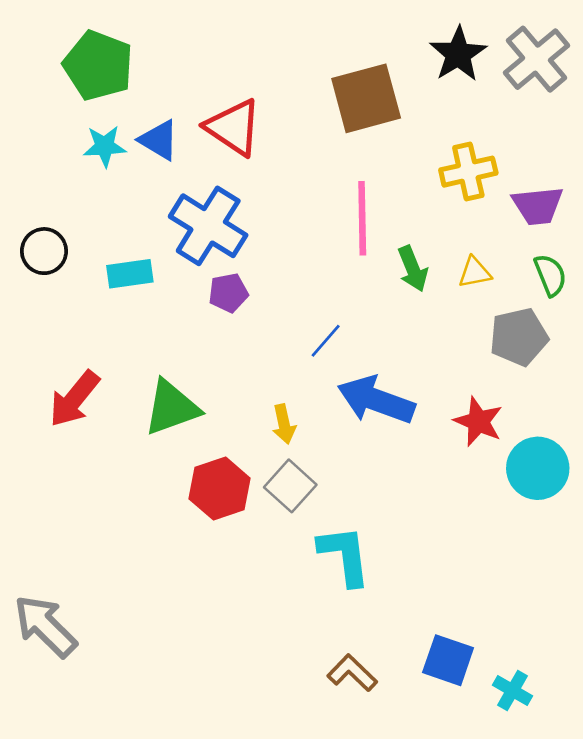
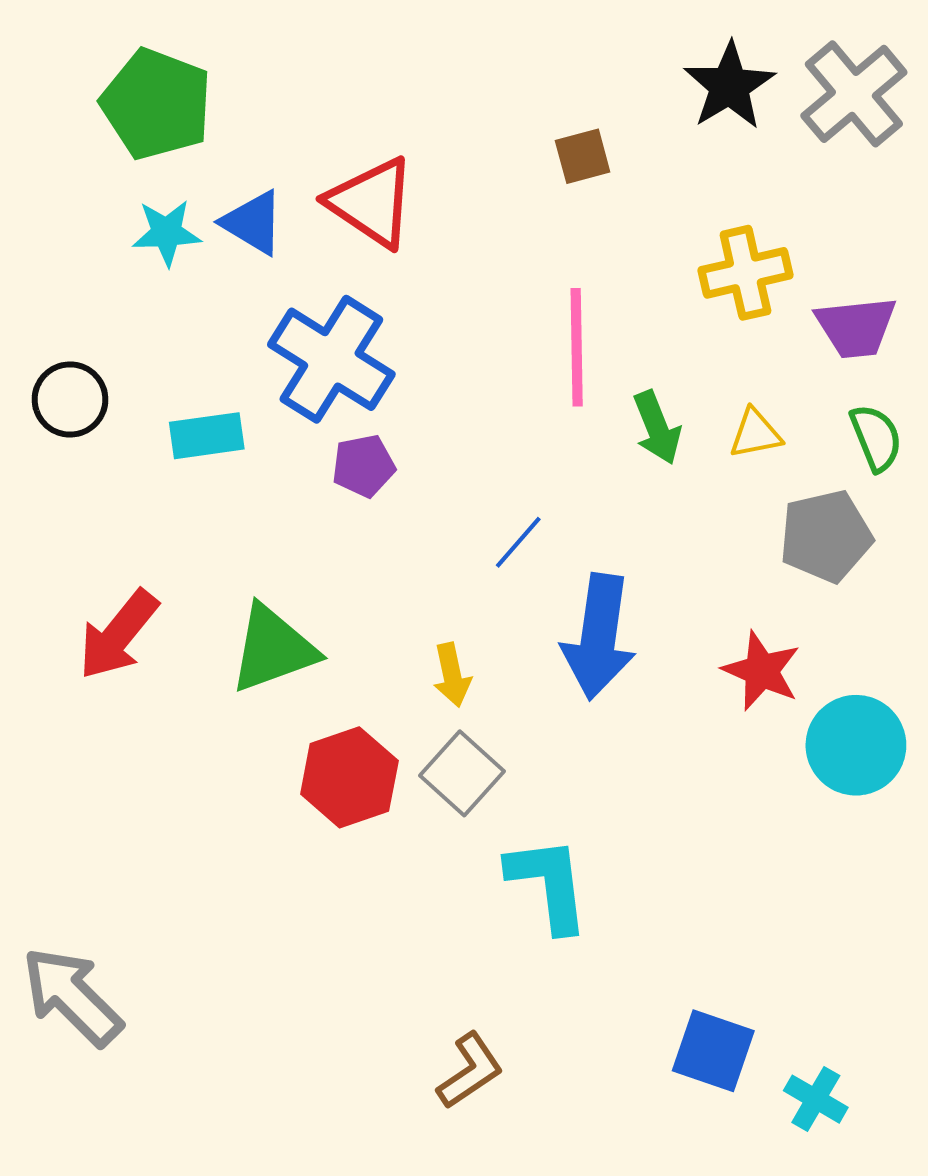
brown square: (366, 98) -> (583, 156), size x0.5
blue arrow: (376, 400) -> (599, 637), turned -102
brown L-shape: (352, 673) -> (470, 1071), moved, turned 102

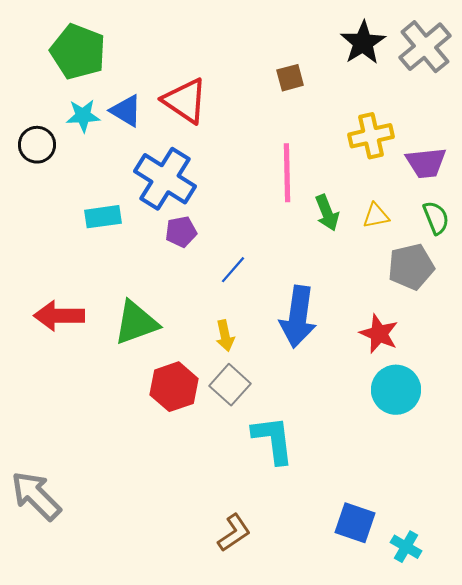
black circle: (70, 399) -> (37, 145), moved
blue line: (518, 542) -> (233, 270), moved
red arrow: (118, 635) -> (59, 316), turned 51
cyan circle: (856, 745) -> (396, 390), moved

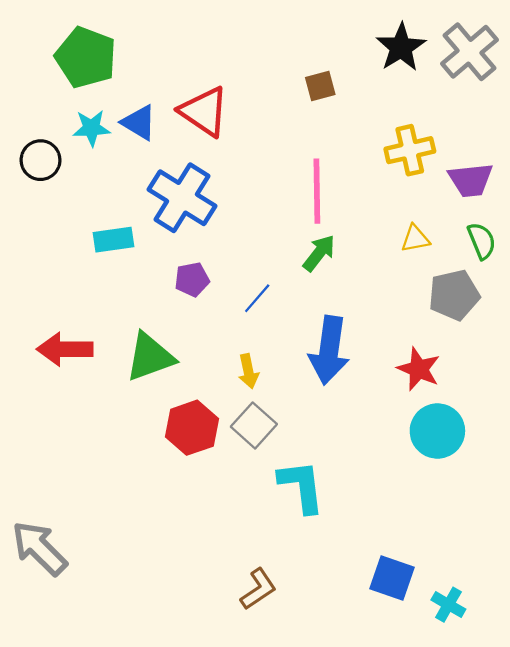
green arrow: (327, 213) -> (319, 253), moved, turned -120
purple pentagon: (181, 232) -> (192, 280), moved

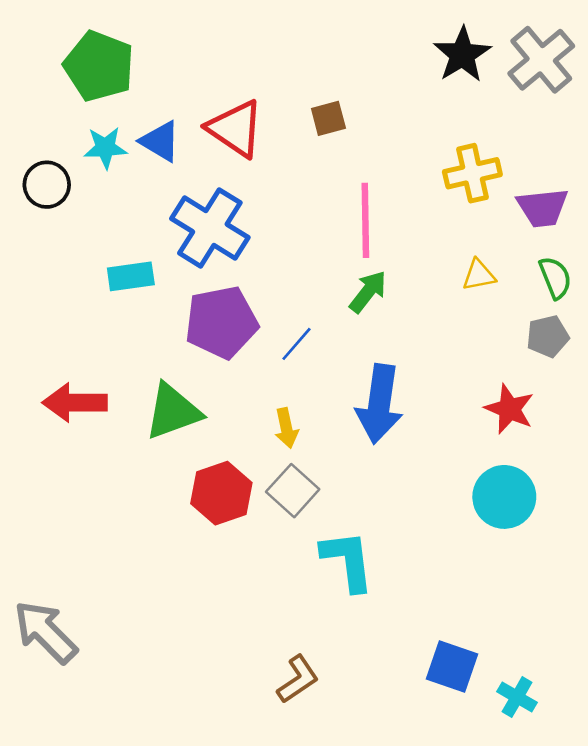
brown square: (320, 86) -> (328, 118), moved
purple pentagon: (192, 280) -> (221, 322), size x1.8
gray pentagon: (454, 295) -> (548, 336), moved, size x0.7
red star: (419, 369) -> (509, 409), moved

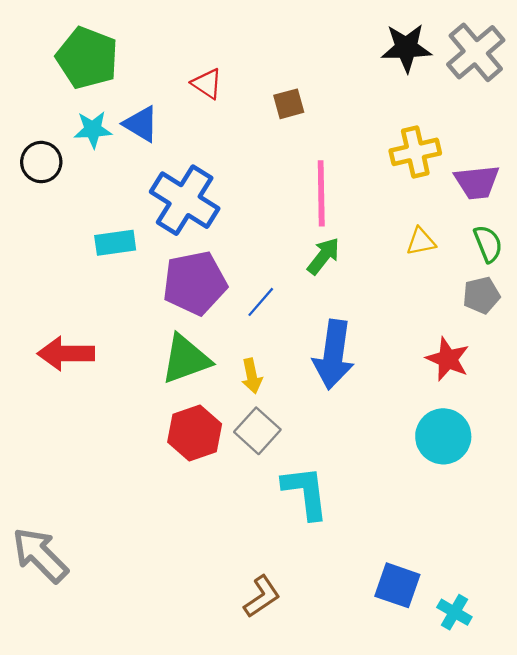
black star: (462, 55) -> (406, 48), turned 30
red triangle: (235, 129) -> (207, 84), moved, size x0.6
green triangle: (173, 412) -> (186, 359), moved

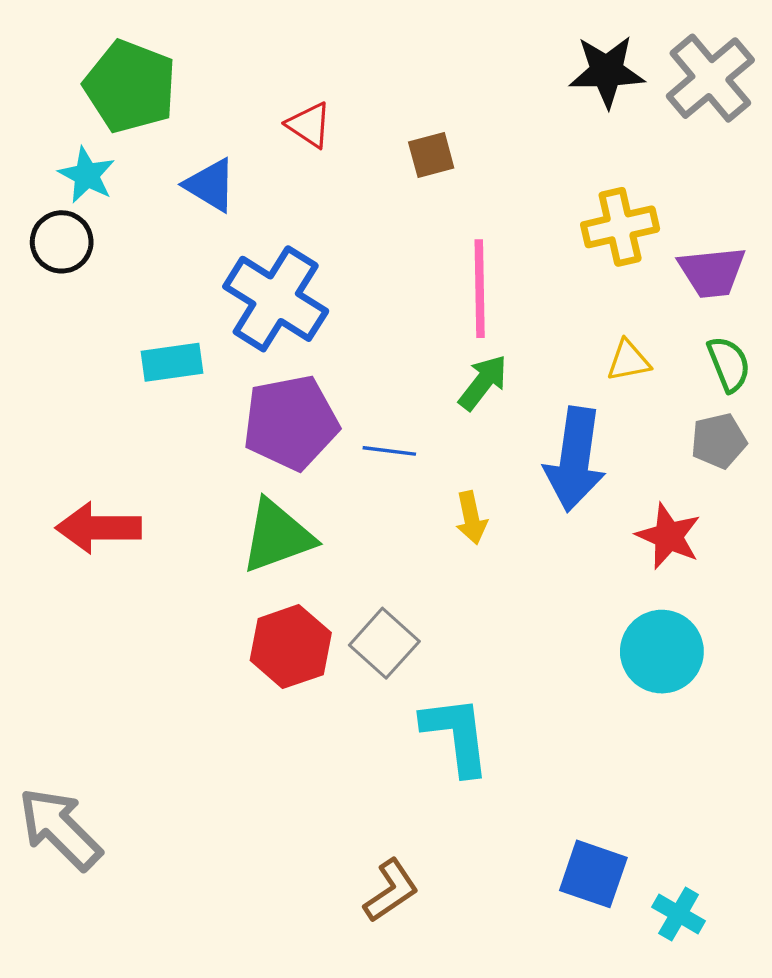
cyan star: (93, 130) -> (87, 175), moved, turned 30
blue line: (261, 302) -> (389, 451), turned 56
blue arrow: (334, 355) -> (575, 459), moved
yellow arrow: (252, 376) -> (471, 518), moved

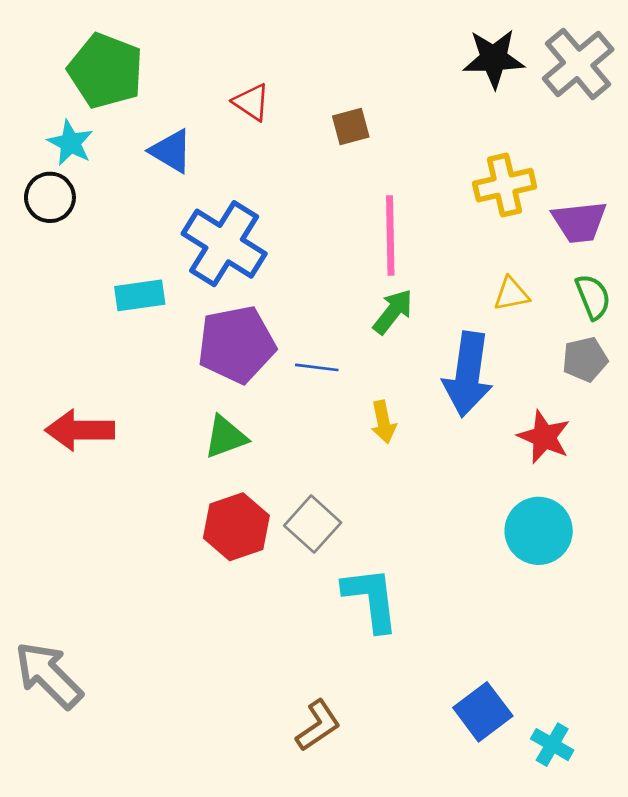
green triangle: (277, 536) -> (226, 437), size x0.7
blue square: (593, 874) -> (483, 712), turned 34

